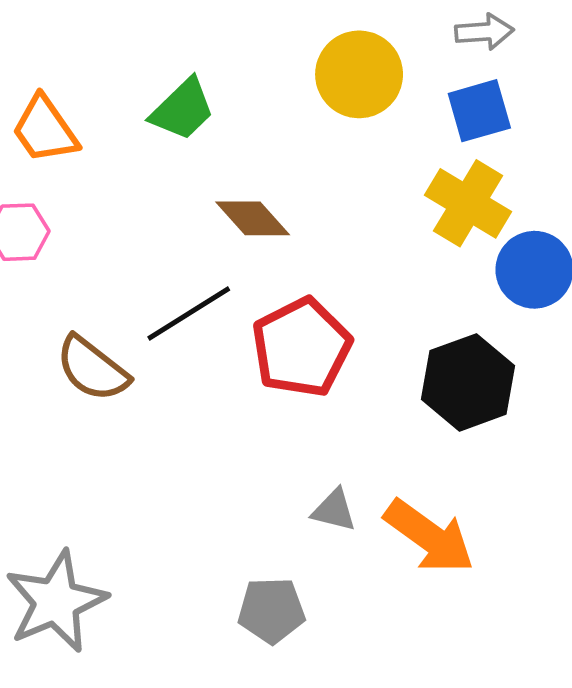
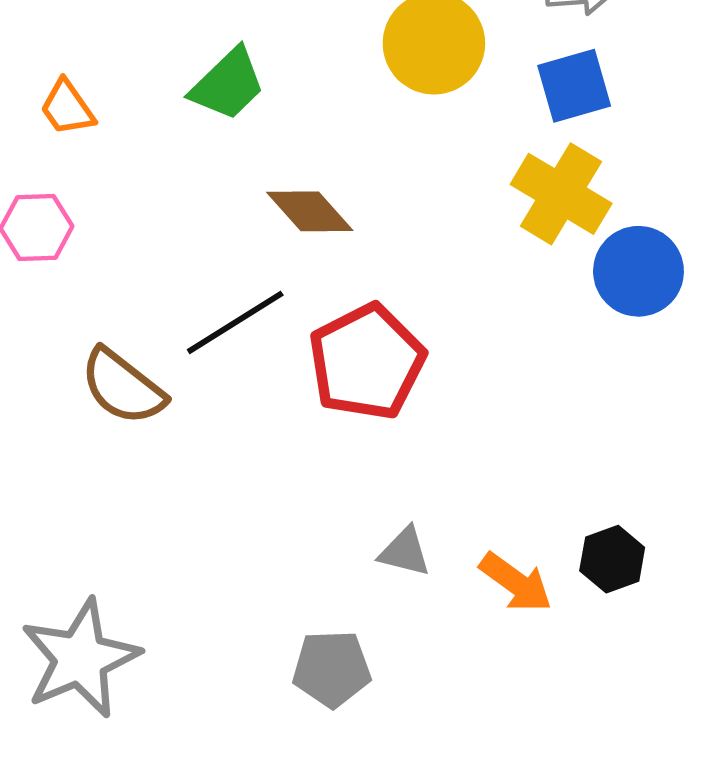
orange trapezoid: (45, 129) -> (67, 108), size x0.7
black hexagon: (468, 382) -> (612, 559), moved, size x0.6
orange arrow: (429, 536) -> (516, 582), size x0.7

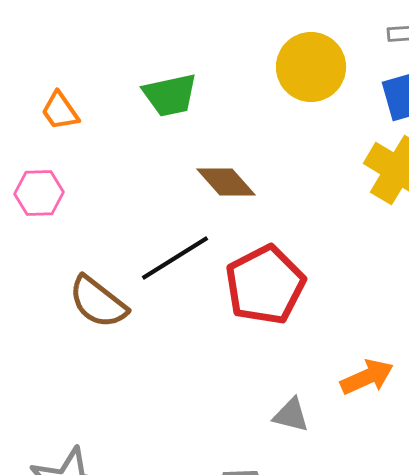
green trapezoid: (228, 84) -> (170, 95), turned 32
orange arrow: (516, 582) -> (367, 377), moved, turned -60

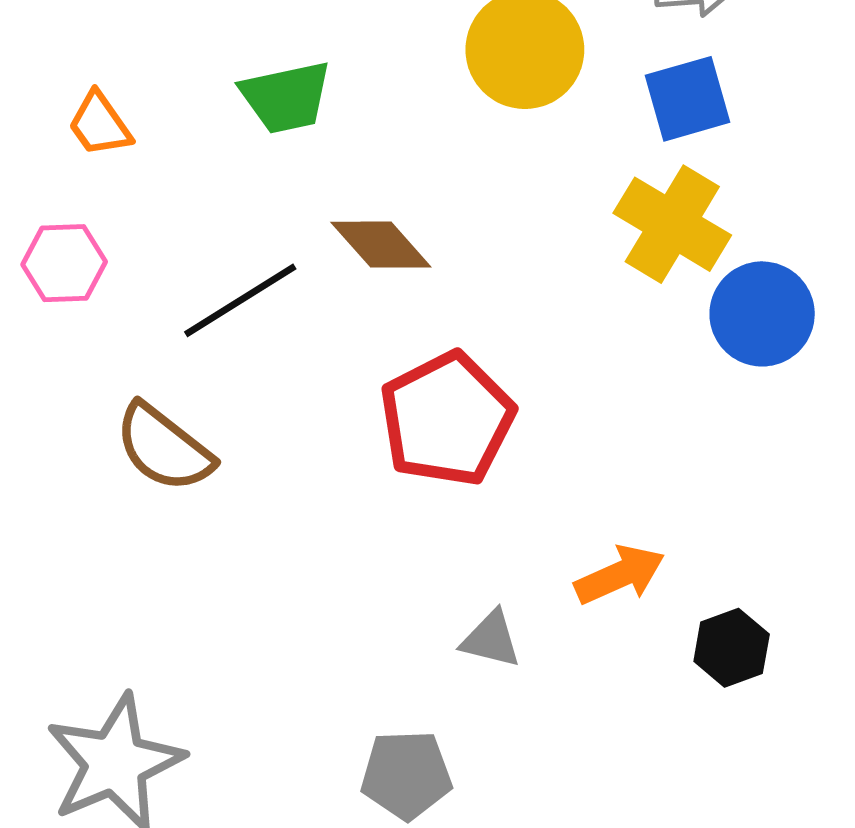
black line: (175, 258) -> (240, 300), moved

